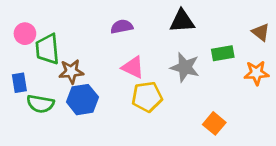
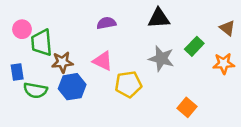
green rectangle: (223, 53) -> (194, 46), turned -36
pink triangle: (133, 67) -> (103, 61), moved

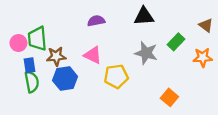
pink circle: (22, 29) -> (18, 43), moved
blue rectangle: (17, 72) -> (30, 65), moved
green semicircle: (35, 90) -> (32, 82), turned -110

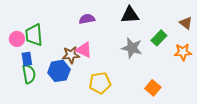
brown star: (56, 56) -> (71, 55), moved
yellow pentagon: (116, 76) -> (100, 83), moved

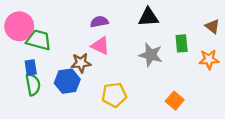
green trapezoid: (34, 35) -> (39, 40), turned 110
green rectangle: (159, 38) -> (182, 43), turned -49
pink circle: (17, 39) -> (19, 26), moved, size x1.6
pink triangle: (84, 50) -> (100, 46), moved

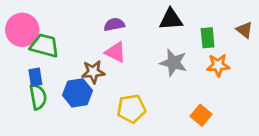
green rectangle: (182, 43) -> (208, 38), moved
orange star: (209, 59) -> (218, 65), moved

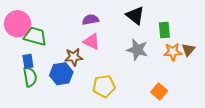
black triangle: (171, 19) -> (135, 15), turned 42
brown triangle: (244, 30) -> (188, 50), moved, turned 32

